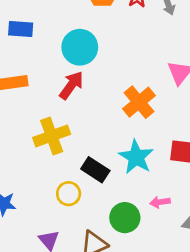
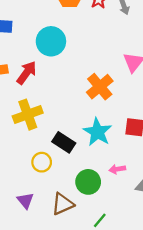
red arrow: (71, 85) -> (27, 73), moved

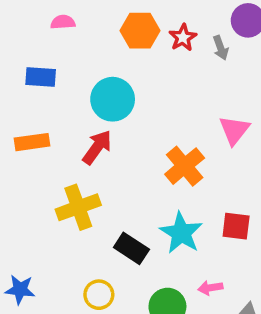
red arrow: (27, 73) -> (97, 147), moved
yellow circle: (42, 162) -> (99, 295), moved

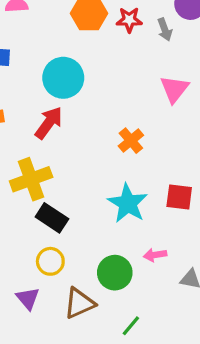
red star: (183, 38) -> (129, 20), turned 30
pink triangle: (234, 130) -> (174, 89), moved
orange cross: (185, 166) -> (131, 141), size x0.7
black rectangle: (131, 248) -> (52, 218), moved

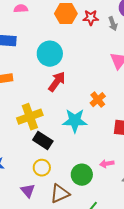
red arrow: (49, 123) -> (57, 82), moved
orange cross: (131, 141) -> (98, 100), moved
cyan star: (128, 203) -> (75, 121), moved, turned -30

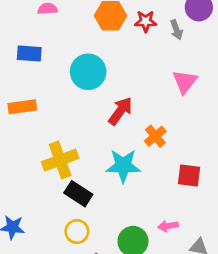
red arrow: (57, 82) -> (120, 111), moved

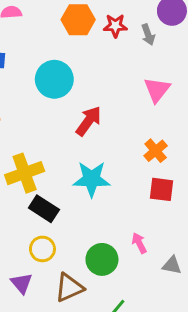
orange cross: (155, 136) -> (156, 151), moved
pink arrow: (168, 226) -> (139, 243), turned 72

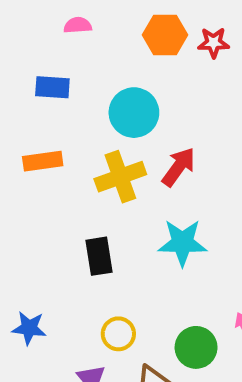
yellow cross: (25, 173) -> (120, 177), moved
black rectangle: (44, 209) -> (99, 256), moved, turned 48

